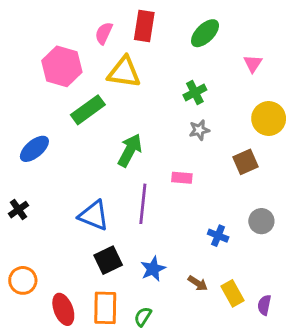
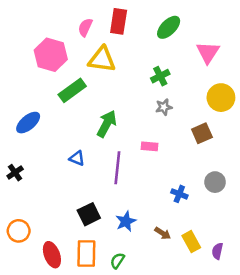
pink triangle: (253, 64) -> (208, 52), size x1.5
blue triangle: (94, 215) -> (77, 158), moved, size x0.6

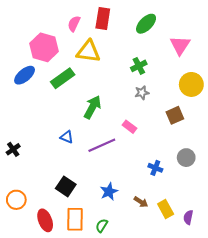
blue ellipse: (28, 123) -> (25, 75), moved
pink rectangle: (150, 146) -> (130, 127), turned 32
purple line: (117, 168) -> (102, 145), turned 60
black square: (89, 214) -> (66, 186), moved, turned -30

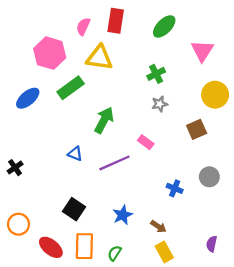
blue ellipse: (25, 75) -> (28, 98), moved
yellow rectangle: (166, 209) -> (164, 252), moved
red ellipse: (45, 220) -> (51, 247), turned -30

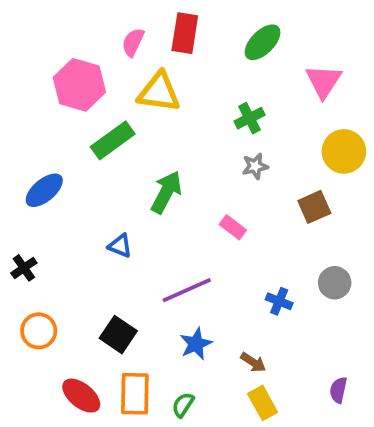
blue ellipse: (28, 98) -> (44, 190), moved
purple line: (114, 163) -> (187, 290), moved
orange circle: (18, 224) -> (39, 331), moved

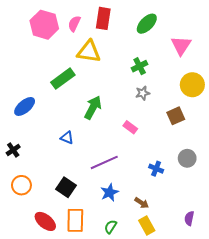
pink hexagon: (79, 85) -> (44, 25), moved
green semicircle: (183, 405) -> (111, 227), moved

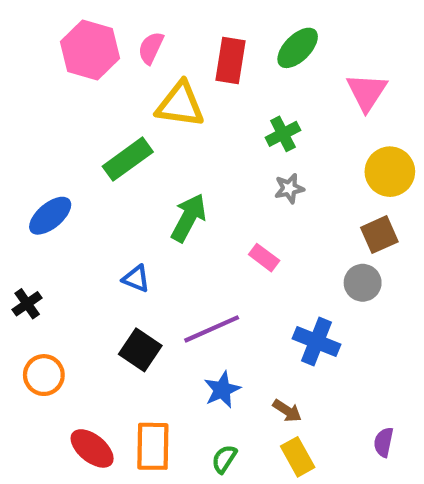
red rectangle: (103, 18) -> (230, 60), moved
brown square: (176, 116) -> (379, 235), moved
gray circle: (187, 158) -> (363, 283), moved
blue cross: (156, 169) -> (316, 341), size x1.5
black square: (66, 187) -> (140, 350), moved

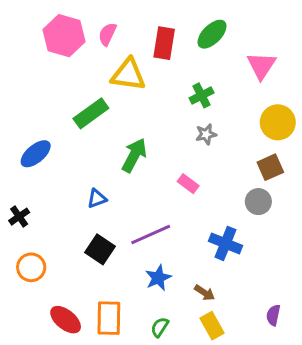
blue triangle: (136, 279) -> (97, 199), turned -42

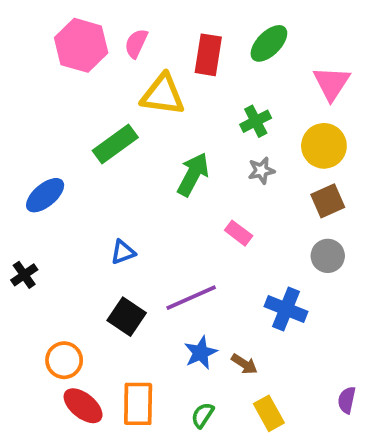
yellow circle: (278, 122) -> (324, 146), moved
green arrow: (134, 155) -> (193, 174), moved
brown square: (270, 167) -> (328, 201), moved
orange circle: (31, 267) -> (64, 360), moved
brown arrow: (205, 293) -> (244, 364), moved

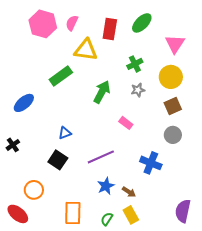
black square: (127, 317) -> (58, 160), moved
purple semicircle: (347, 400) -> (183, 211), size x1.6
red ellipse: (83, 406) -> (18, 214), moved
yellow rectangle: (269, 413) -> (131, 215), moved

